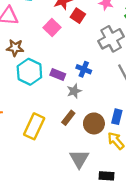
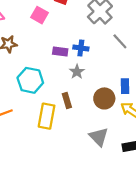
cyan hexagon: (29, 72) -> (30, 80), moved
purple rectangle: (58, 74) -> (60, 51), moved
brown rectangle: (68, 118) -> (67, 101), moved, turned -40

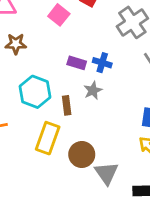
brown circle: (104, 98) -> (82, 154), moved
brown rectangle: (67, 101) -> (67, 105), moved

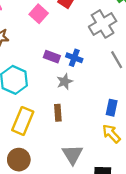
brown rectangle: (67, 105) -> (58, 113), moved
brown circle: (82, 154) -> (19, 160), moved

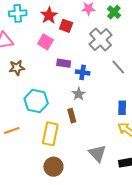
purple rectangle: (52, 57) -> (64, 63), moved
brown rectangle: (58, 113) -> (72, 116), moved

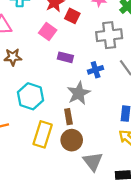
gray cross: (101, 40) -> (109, 35), turned 30
blue cross: (83, 72) -> (96, 70), moved, turned -32
gray star: (79, 94) -> (79, 93), size x1.5
brown circle: (53, 167) -> (72, 140), moved

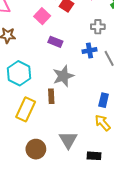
gray cross: (109, 35) -> (98, 27), size x0.6
blue cross: (96, 70) -> (89, 50), moved
brown circle: (72, 140) -> (36, 149), moved

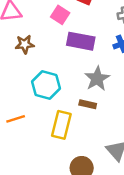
purple rectangle: (55, 42) -> (81, 41), size x1.6
brown rectangle: (51, 96) -> (88, 104), turned -64

